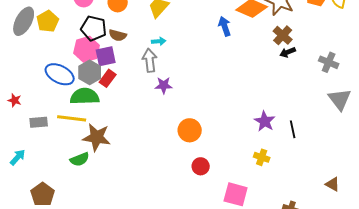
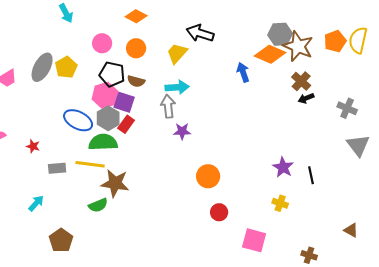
cyan arrow: (159, 41) -> (177, 87), size x1.6
purple square: (106, 56) -> (124, 102), turned 30

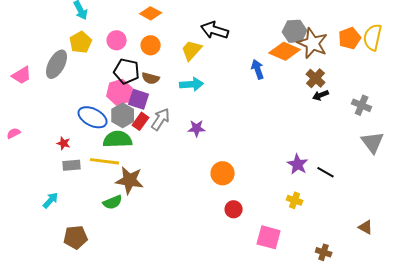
yellow pentagon: (66, 67) -> (81, 42), moved
gray arrow: (168, 106) -> (161, 119), moved, turned 40
red star: (33, 146) -> (64, 143), moved
black line: (311, 175) -> (326, 172), turned -48
brown pentagon: (61, 240) -> (76, 237), turned 30

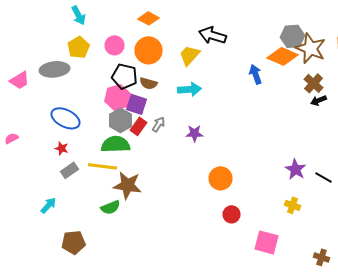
orange circle: (151, 45) -> (148, 50), size x1.4
gray ellipse: (57, 64) -> (54, 69), turned 56
blue ellipse: (93, 117) -> (66, 118), moved
gray arrow: (161, 119) -> (158, 124), size x0.7
gray rectangle: (72, 165) -> (70, 170), turned -30

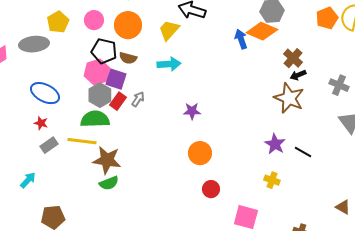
brown star: (310, 48) -> (289, 98), moved
blue arrow: (256, 74) -> (241, 39), moved
purple star: (194, 133) -> (192, 111), moved
green semicircle: (110, 207) -> (109, 183), moved

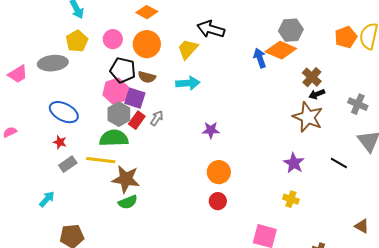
black line: (303, 152) -> (339, 163), moved
red circle: (211, 189) -> (218, 201), moved

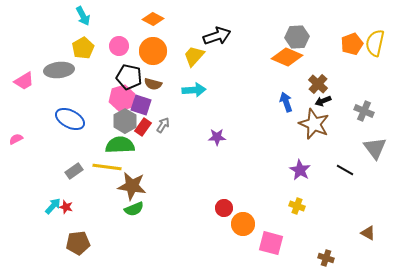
black arrow: (211, 29) -> (217, 36), turned 144
blue arrow: (260, 58) -> (286, 102), moved
red star: (60, 142) -> (66, 207), moved
orange circle: (219, 172) -> (243, 224), moved

